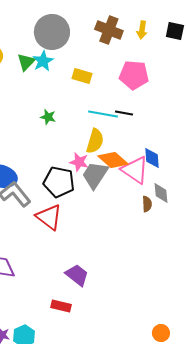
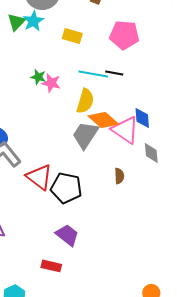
pink star: (79, 162) -> (51, 83), moved
black pentagon: (59, 182) -> (66, 188), moved
brown semicircle: (147, 204) -> (119, 176), moved

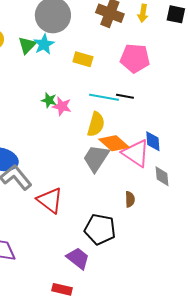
black pentagon: (66, 188) -> (100, 229), moved

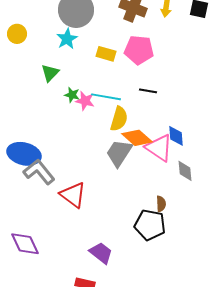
green triangle: (27, 45) -> (50, 73), moved
pink pentagon: (135, 58) -> (139, 50), moved
cyan line: (104, 97) -> (106, 97), moved
brown semicircle: (130, 199) -> (161, 204), moved
black pentagon: (100, 229) -> (150, 225), moved

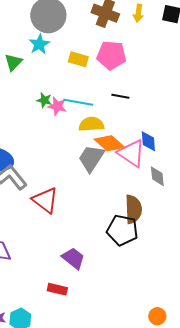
green triangle: (50, 73) -> (13, 62), moved
yellow semicircle: (119, 119) -> (91, 124), turned -110
brown semicircle: (161, 204) -> (133, 209), size x1.8

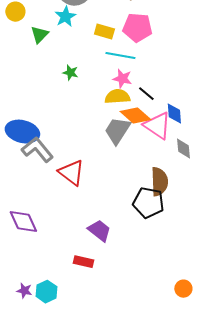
black line: (120, 96) -> (146, 94), moved, turned 30
cyan line: (78, 102) -> (120, 56), moved
pink star: (57, 106) -> (122, 79), moved

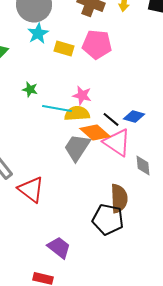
cyan star: (65, 17) -> (38, 33), moved
cyan line: (120, 56) -> (57, 108), moved
black line: (146, 94) -> (111, 119), moved
blue diamond: (174, 114) -> (134, 116), moved, turned -70

